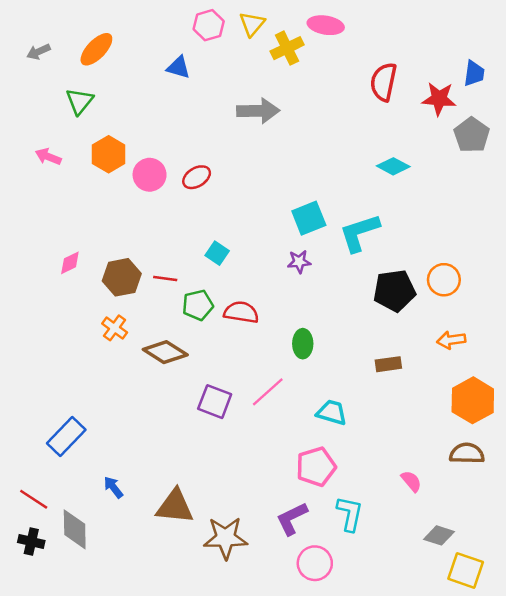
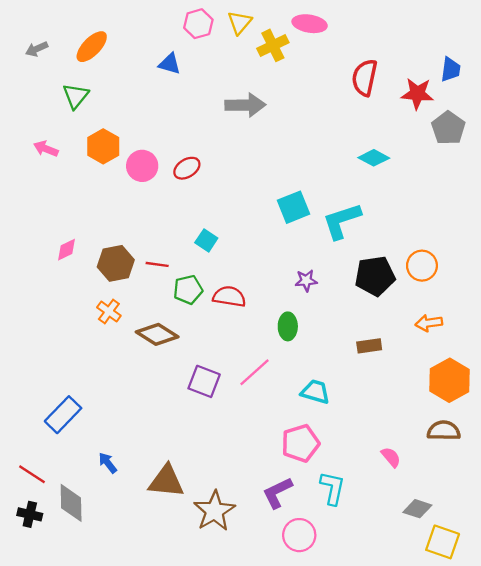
purple star: (299, 262) -> (306, 281), moved
brown star: (226, 538) -> (214, 511), turned -30

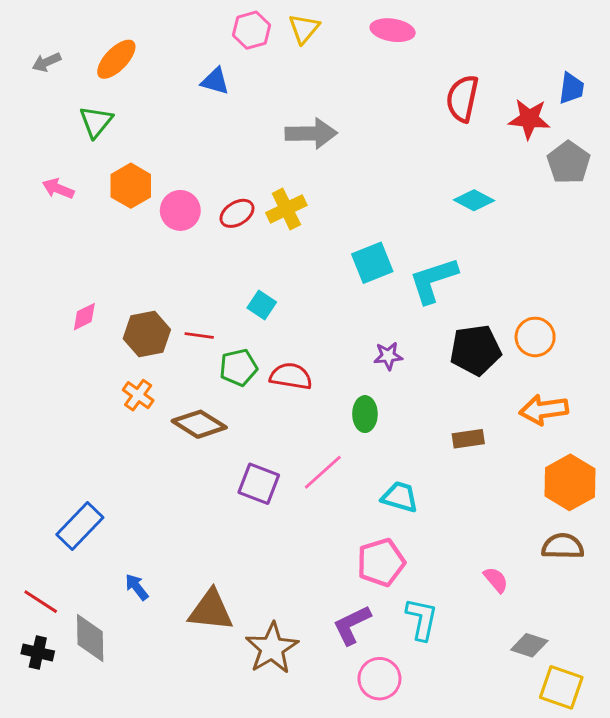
yellow cross: (273, 45) -> (286, 209), moved
orange arrow: (429, 323) -> (544, 410), size x1.4

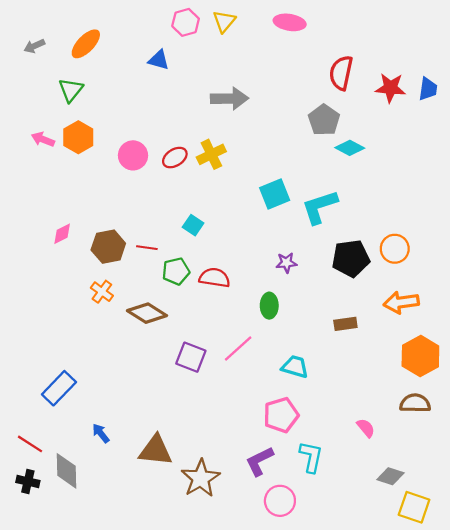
blue trapezoid: (571, 88) -> (428, 89), moved
gray pentagon: (569, 162) -> (324, 120), moved
orange hexagon: (131, 186) -> (78, 137), moved

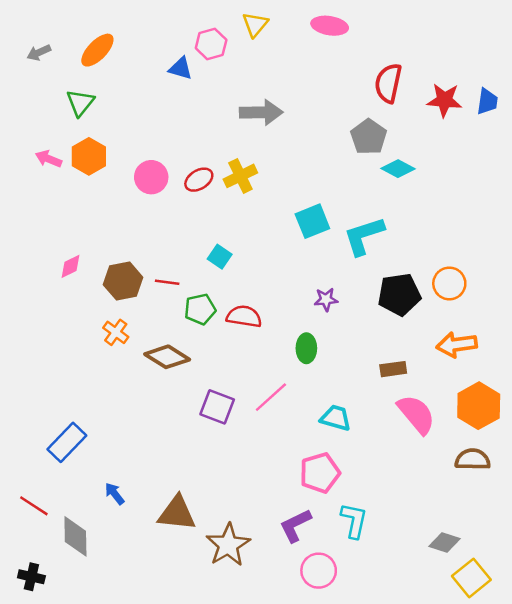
pink hexagon: (186, 22) -> (211, 44), moved
pink semicircle: (366, 428) -> (416, 414), moved, size x1.8
black cross: (28, 482) -> (31, 577), moved
yellow square: (414, 507) -> (471, 578), turned 32

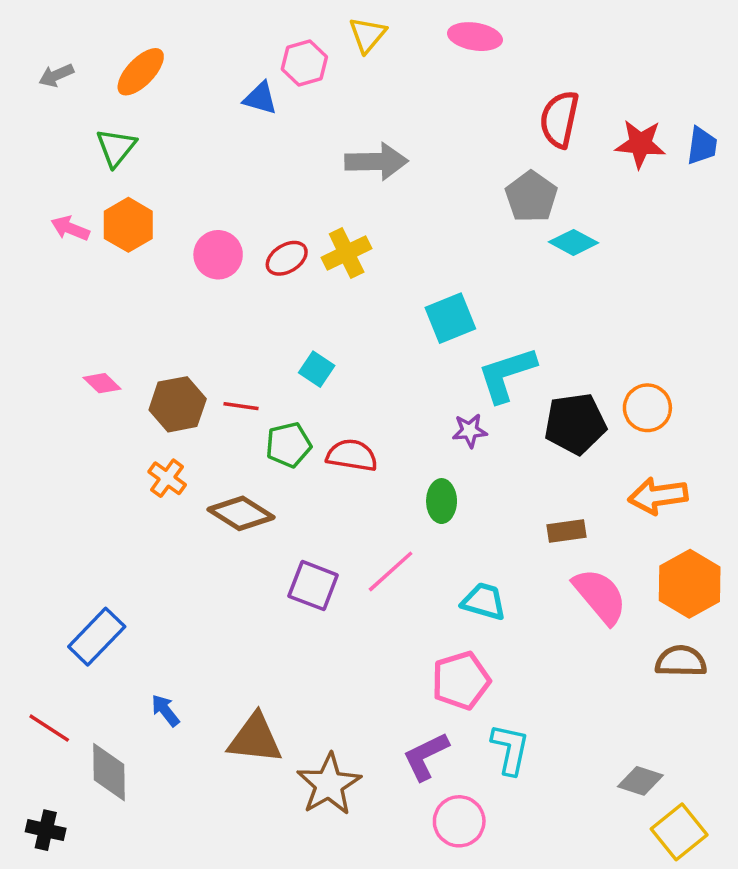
cyan L-shape: (364, 236) -> (507, 374), moved
pink diamond: (71, 266) -> (102, 383), turned 70

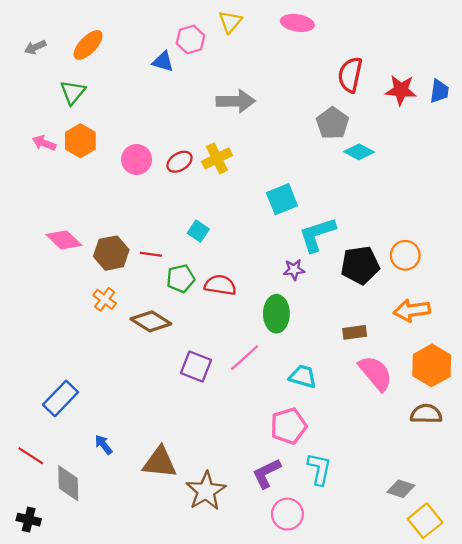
pink diamond: (102, 383) -> (64, 240), size x1.5
green ellipse: (442, 501) -> (276, 314), size x1.4

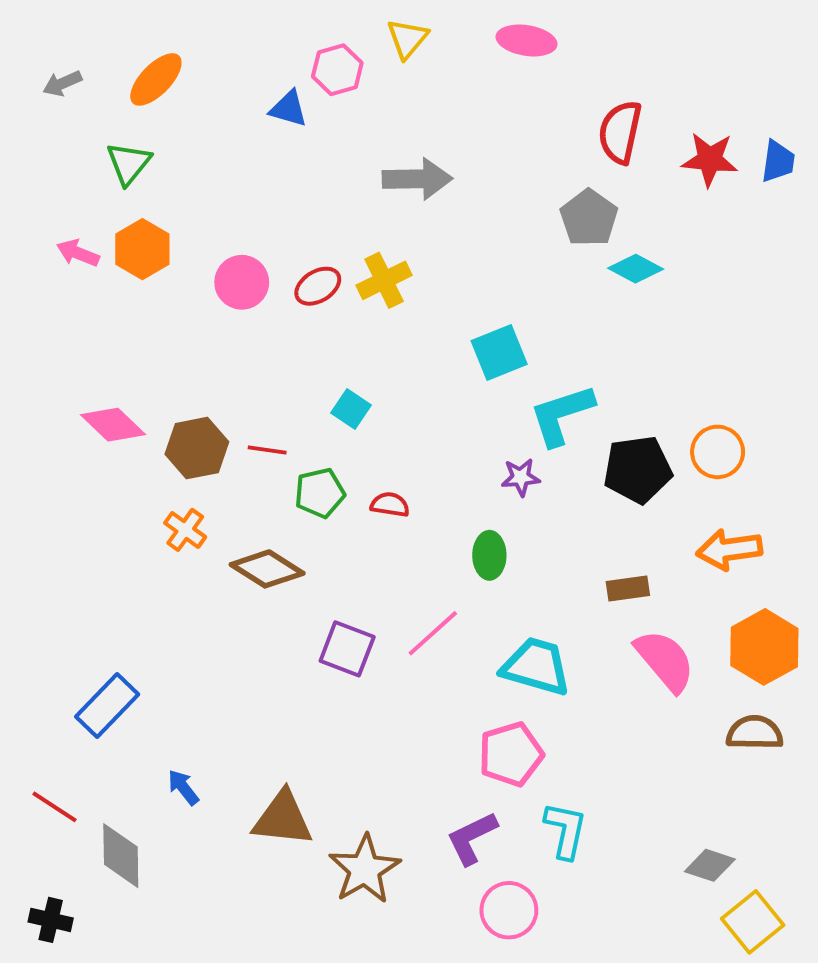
red semicircle: (220, 285) -> (390, 505), size x0.7
green ellipse: (276, 314) -> (489, 555), size x0.7
cyan trapezoid: (303, 376) -> (536, 666), size x1.4

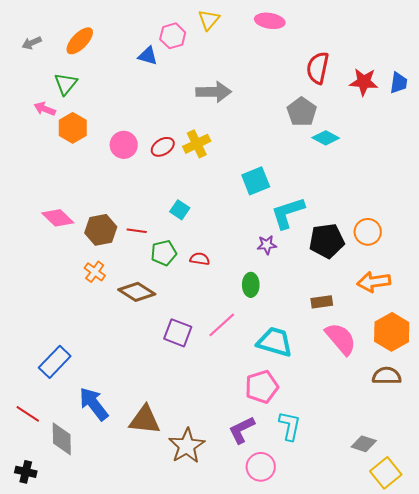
pink arrow: (78, 253) -> (45, 109), moved
blue arrow: (183, 787) -> (94, 404), size x1.8

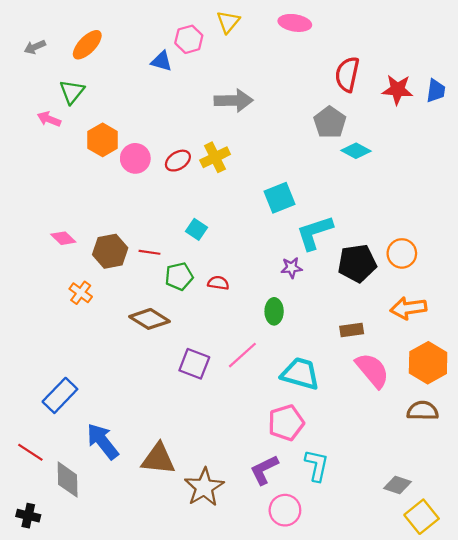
orange hexagon: (73, 128) -> (103, 140), moved
pink diamond: (58, 218) -> (63, 238), size x0.7
orange cross: (95, 272) -> (81, 293), moved

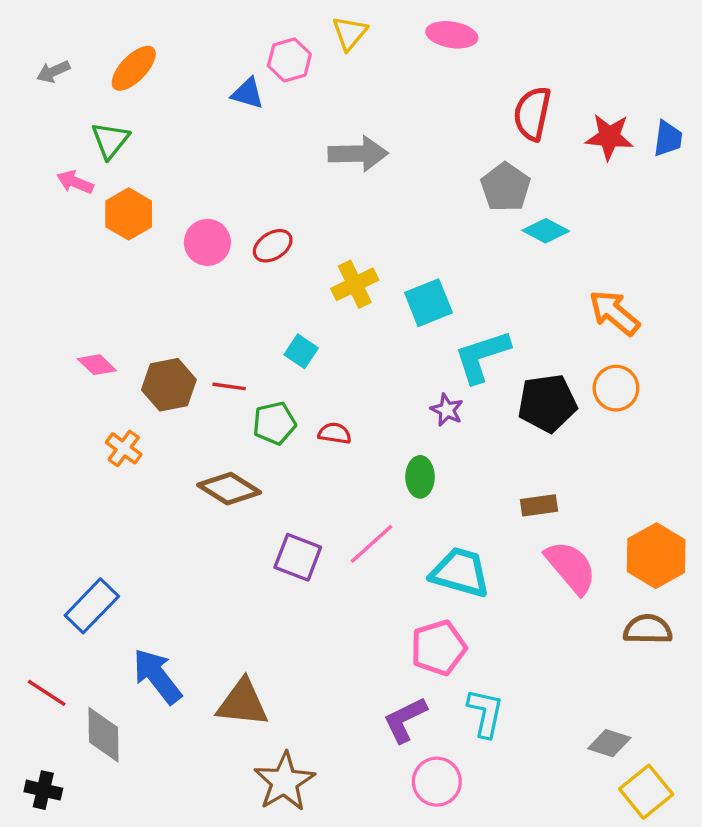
orange hexagon: (103, 140) -> (129, 214), moved
yellow cross: (215, 157) -> (355, 284), moved
purple star: (292, 268) -> (447, 410), turned 30
orange arrow: (408, 308) -> (614, 313), moved, turned 48
brown star: (204, 487) -> (284, 782), moved

